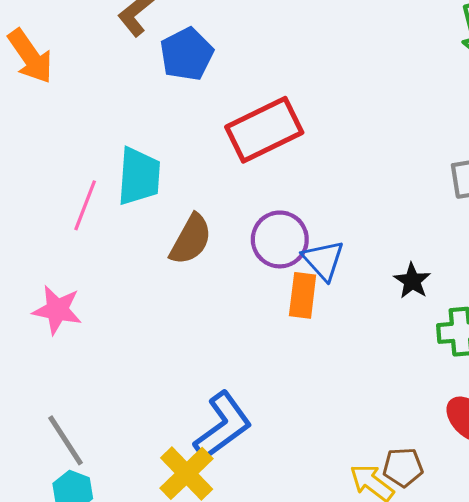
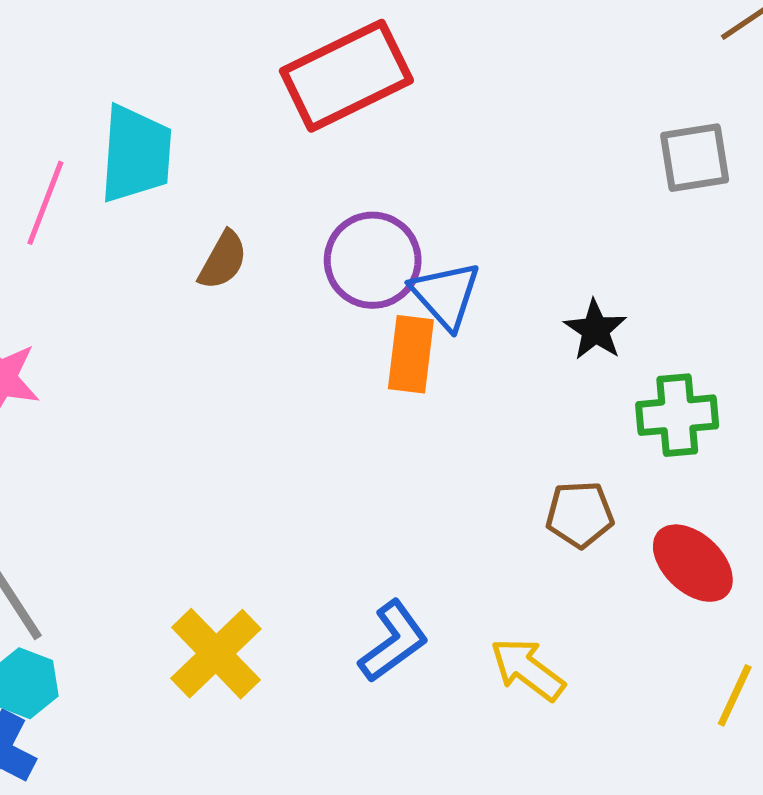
brown semicircle: (191, 239) -> (223, 260), size x0.7
blue L-shape: (223, 426) -> (393, 641), moved, size x0.7
brown pentagon: (403, 467) -> (580, 514), moved

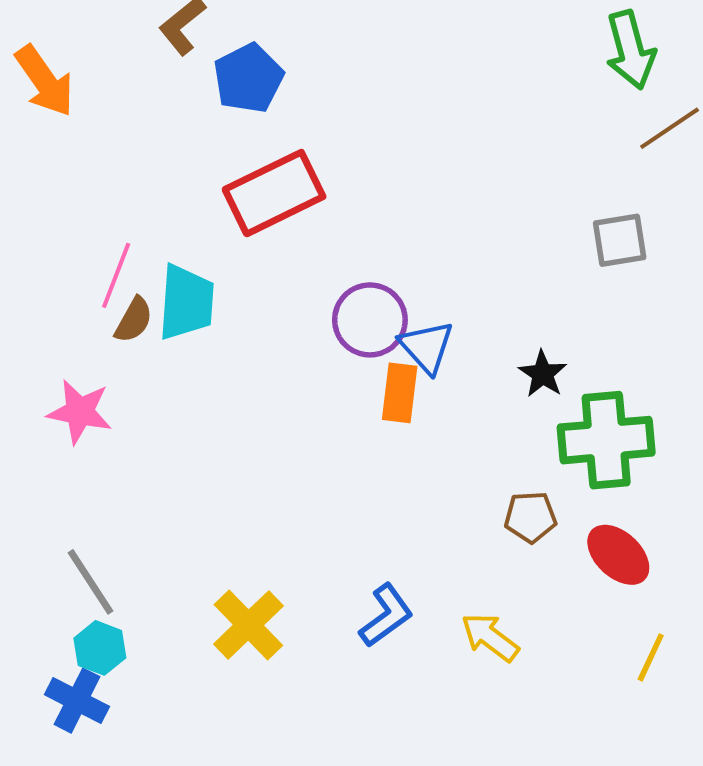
red rectangle: (346, 76) -> (274, 193), moved
cyan trapezoid: (136, 154) -> (186, 302), moved
brown semicircle: (223, 260) -> (134, 320), moved
green cross: (677, 415) -> (606, 440), size x1.5

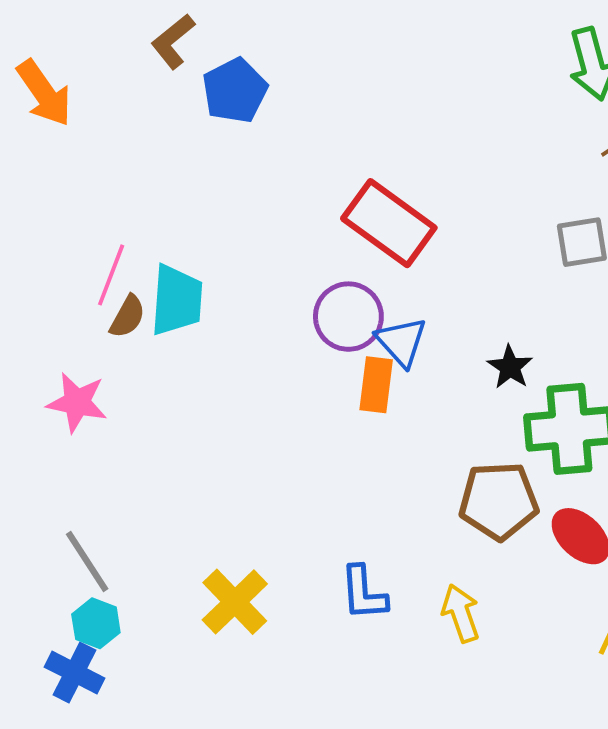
red rectangle: (274, 193) -> (389, 223), moved, turned 62
brown pentagon: (531, 517) -> (499, 501), size x1.6
blue L-shape: (386, 616) -> (364, 593), turned 122
yellow arrow: (490, 637) -> (461, 613), turned 34

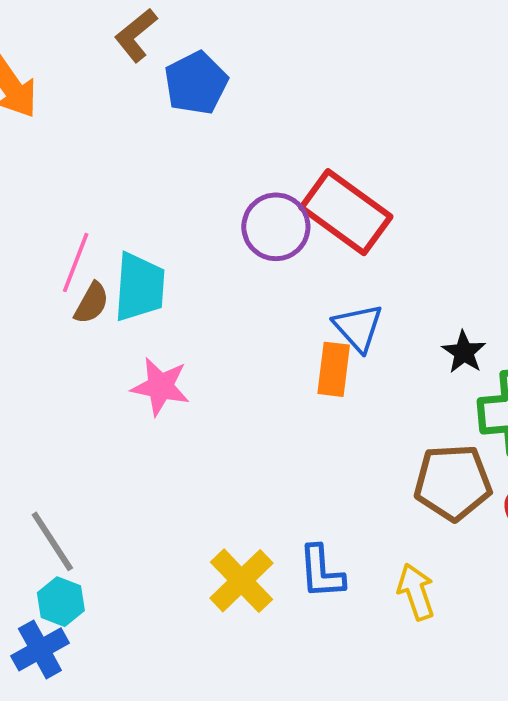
purple circle: (348, 317) -> (276, 227), moved
pink star: (77, 402) -> (160, 387), moved
yellow cross: (235, 602) -> (241, 581), moved
blue cross: (74, 673) -> (40, 649), turned 34

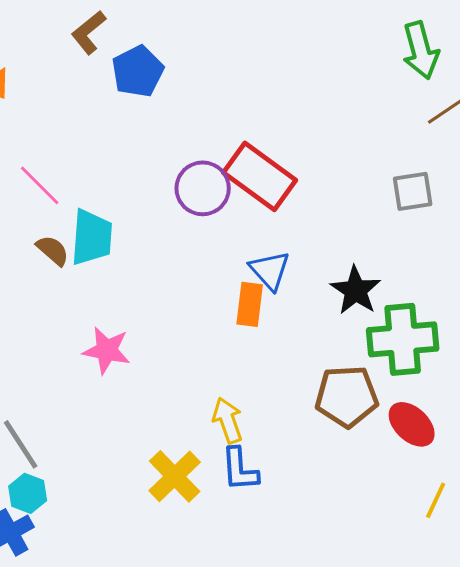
pink line: (76, 262) -> (40, 185), moved, turned -66
brown semicircle: (92, 303) -> (53, 250), turned -78
black star: (464, 352) -> (356, 290), size x1.4
pink star: (160, 387) -> (107, 350), moved
yellow arrow: (416, 592) -> (228, 420), moved

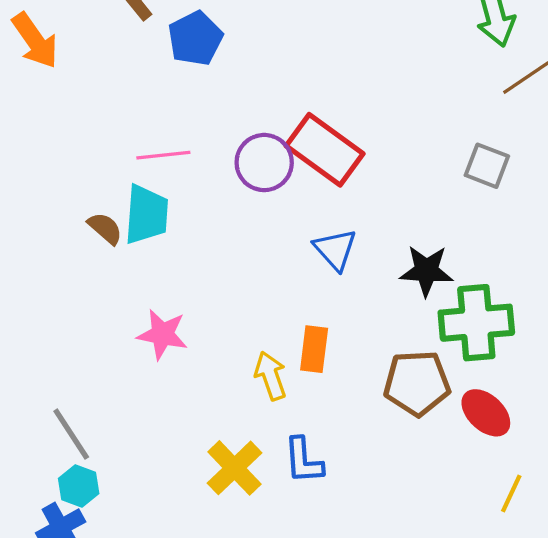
pink line: (40, 185) -> (163, 155), moved, turned -51
gray square: (413, 191) -> (487, 166), turned 30
black star: (356, 290) -> (426, 271), turned -30
orange rectangle: (250, 304) -> (314, 349), moved
yellow arrow: (228, 420) -> (271, 376), moved

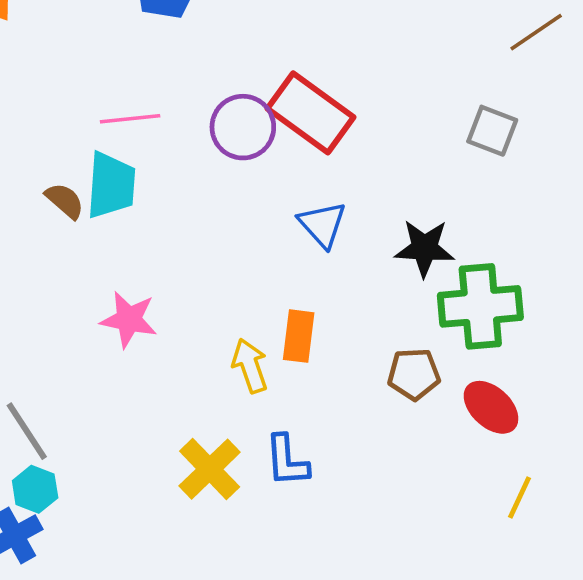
brown pentagon: (417, 383) -> (414, 374), size x0.7

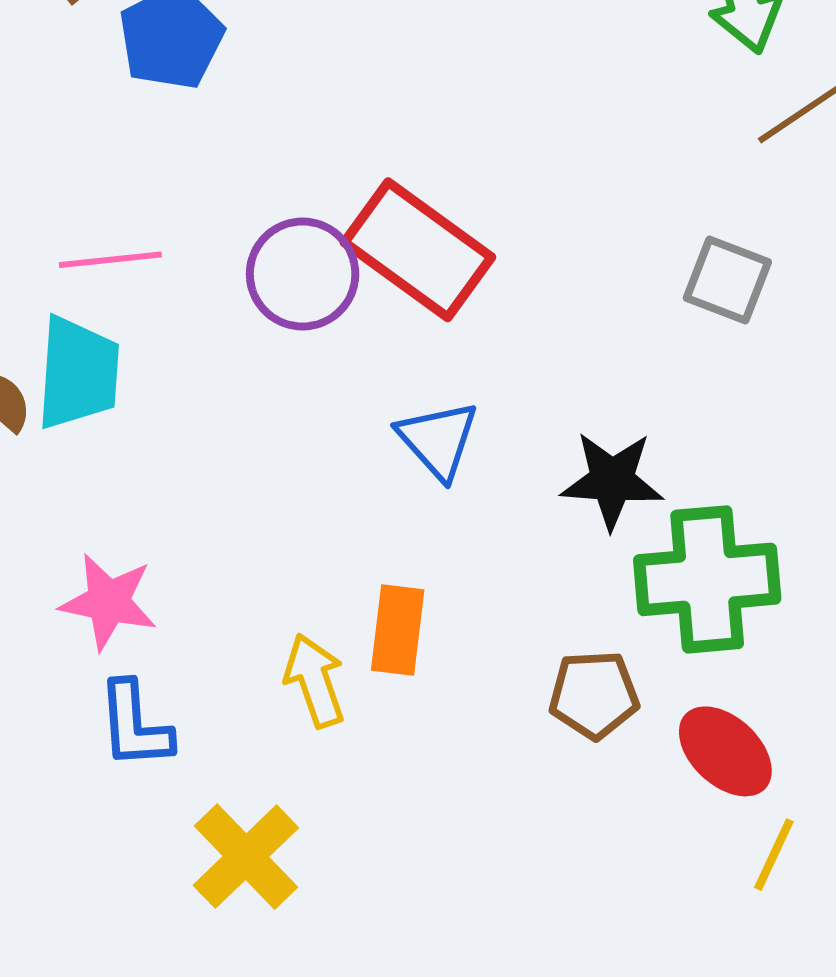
blue L-shape: (287, 461) -> (135, 725), moved
yellow line: (519, 498) -> (774, 855), moved

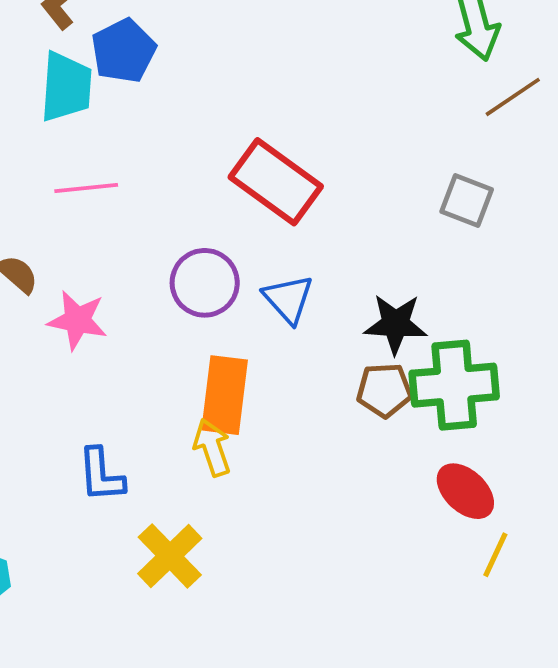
purple circle: (303, 274) -> (205, 283), moved
cyan trapezoid: (78, 373) -> (66, 87), moved
pink star: (108, 602) -> (77, 320), moved
orange rectangle: (398, 630) -> (225, 395), moved, size x1.4
brown pentagon: (594, 695) -> (384, 390), moved

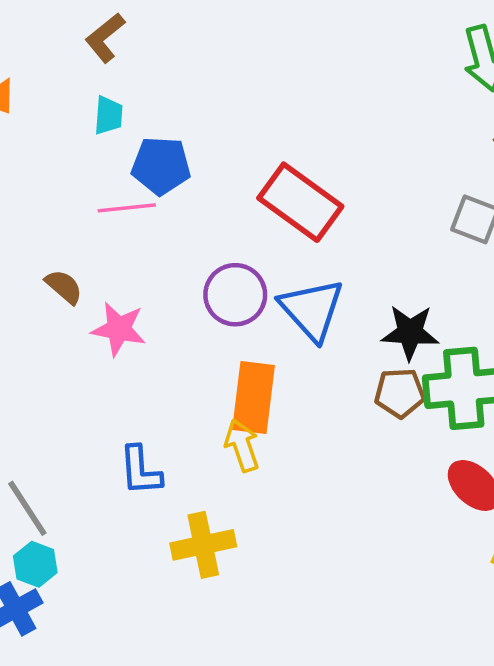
blue pentagon: (124, 51) -> (161, 166), moved, turned 30
cyan trapezoid: (66, 87) -> (108, 115), size x0.6
blue triangle: (288, 299) -> (312, 310), size x1.4
yellow cross: (170, 556) -> (203, 545), turned 32

